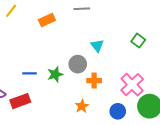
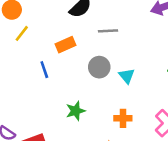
gray circle: (78, 64) -> (99, 67), moved
blue line: (30, 73) -> (44, 70), moved, turned 72

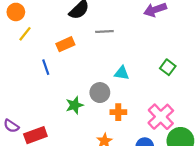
gray circle: (99, 67) -> (100, 93), moved
cyan triangle: (127, 76) -> (122, 73), turned -42

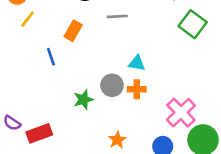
orange rectangle: (65, 44) -> (73, 31), turned -36
green square: (168, 67) -> (193, 24), moved, size x1.5
orange cross: (118, 112) -> (137, 89), moved

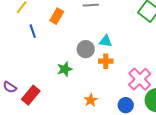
blue line: (51, 57) -> (33, 31), moved
gray circle: (112, 85) -> (86, 49), moved
red rectangle: (39, 133) -> (31, 95), turned -30

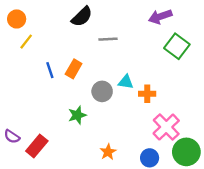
orange rectangle: (57, 16) -> (74, 69), moved
blue line: (33, 31) -> (50, 70), moved
orange cross: (106, 61) -> (147, 94), moved

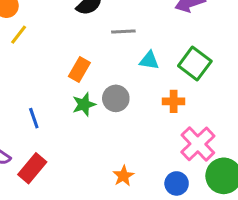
green square: (177, 46) -> (195, 63), moved
blue line: (50, 70) -> (34, 118), moved
cyan triangle: (126, 82) -> (149, 60), moved
green star: (77, 115) -> (84, 104), moved

